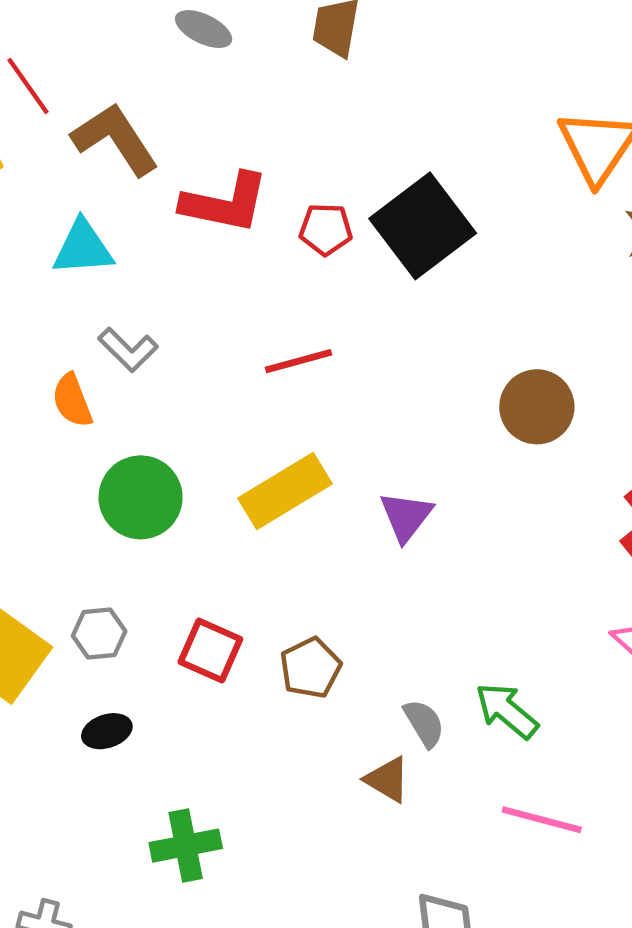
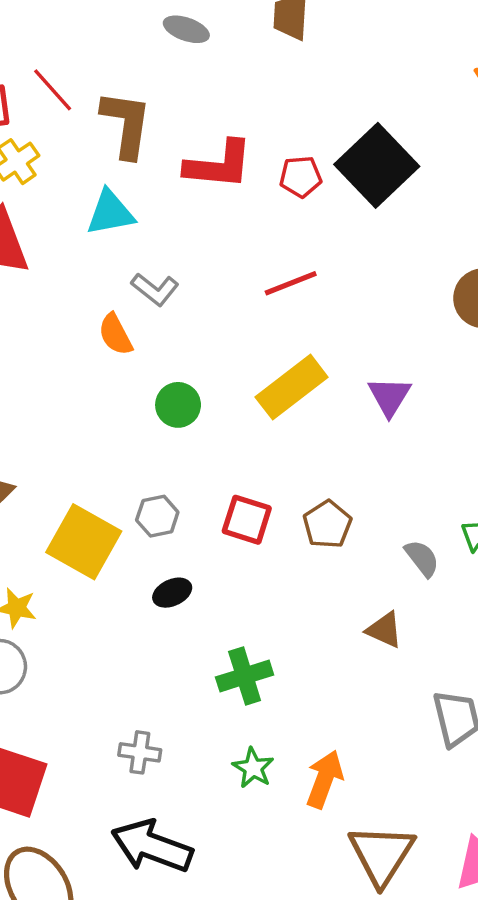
brown L-shape: (115, 139) -> (126, 124), turned 48
green circle: (141, 497) -> (178, 405), size x0.7
brown triangle: (387, 780) -> (384, 630), moved

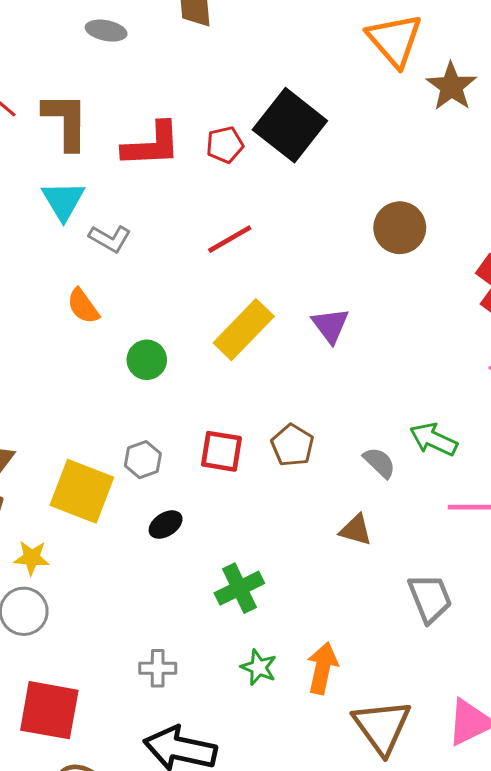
cyan triangle: (110, 213) -> (63, 201), turned -42
gray L-shape: (155, 289) -> (110, 239), moved

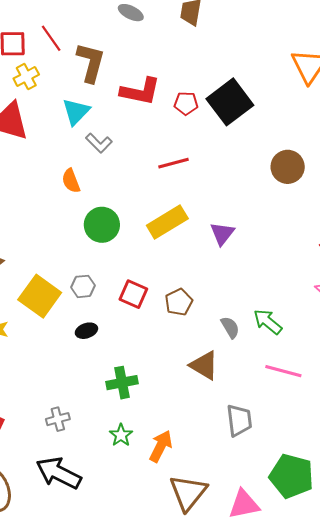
brown circle: (400, 228) -> (288, 167), moved
green circle: (147, 360) -> (102, 225), size x1.4
brown triangle: (356, 530) -> (204, 365), size x1.4
gray cross: (158, 668) -> (58, 419), turned -30

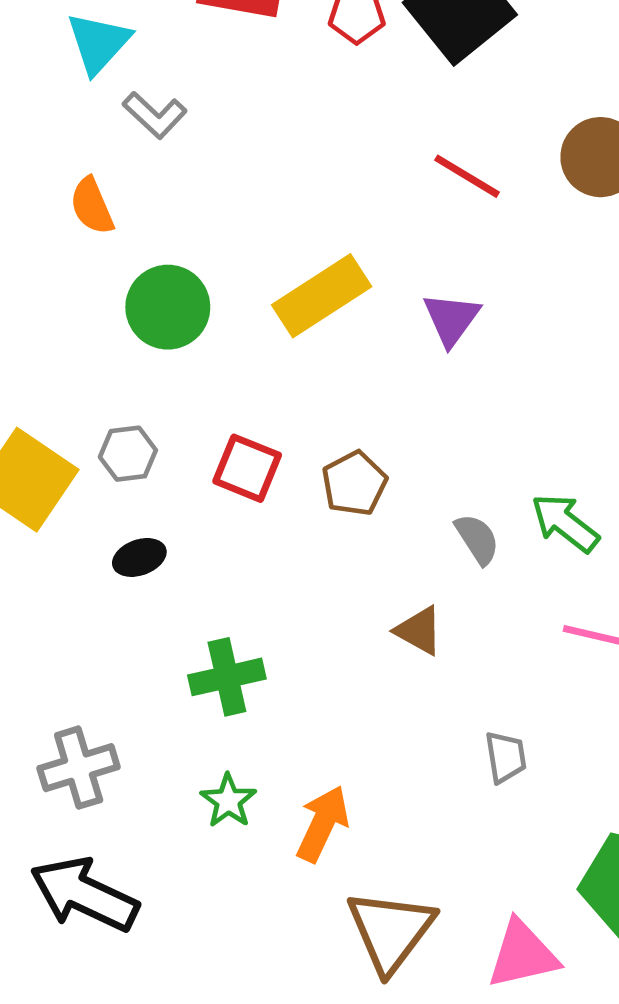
red line: (174, 163) -> (467, 176), moved, turned 48
brown triangle: (204, 365) -> (419, 631), size x0.7
gray cross: (58, 419) -> (79, 768), size x1.4
gray trapezoid: (239, 420) -> (506, 757), size x0.7

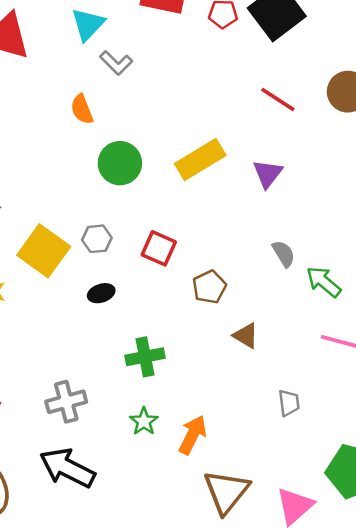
brown pentagon: (354, 483) -> (209, 287), moved
gray semicircle: (477, 539) -> (284, 254), moved
pink triangle: (523, 954) -> (295, 506), turned -30

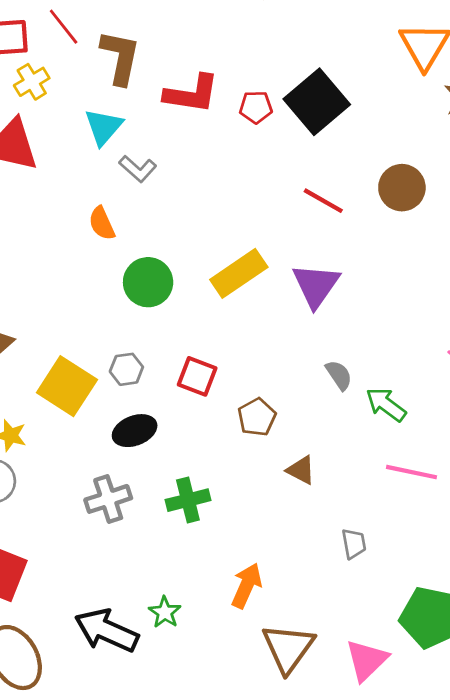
purple triangle: (268, 174) -> (316, 285), size x1.4
black ellipse: (101, 293) -> (135, 431), size x1.4
gray cross: (66, 402) -> (108, 499), moved
green star: (144, 421) -> (165, 612), moved

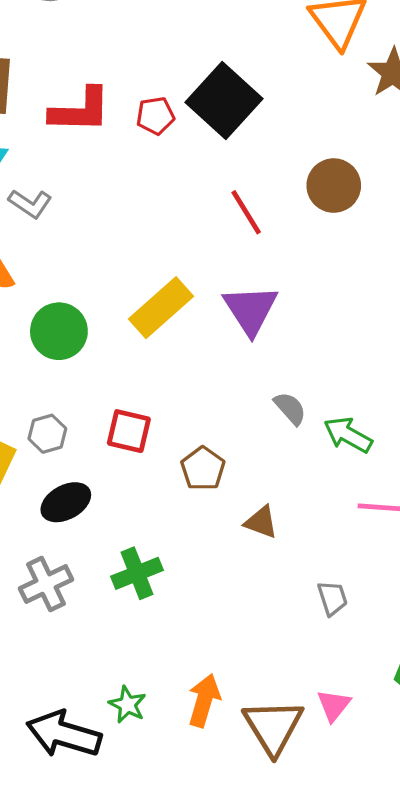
red line: (323, 201) -> (246, 212), turned 36
orange arrow: (246, 586) -> (204, 700), moved
pink triangle: (367, 660) -> (334, 705), moved, size x0.7

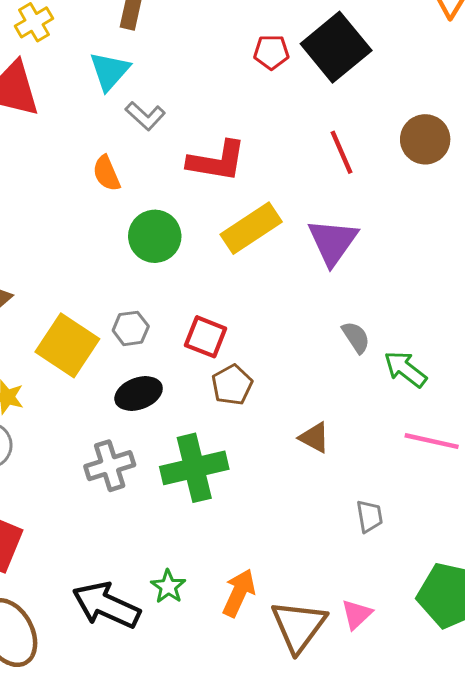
red L-shape: (80, 110) -> (217, 161), moved
brown pentagon: (203, 469) -> (232, 385), moved
green cross: (137, 573) -> (194, 468), size x1.4

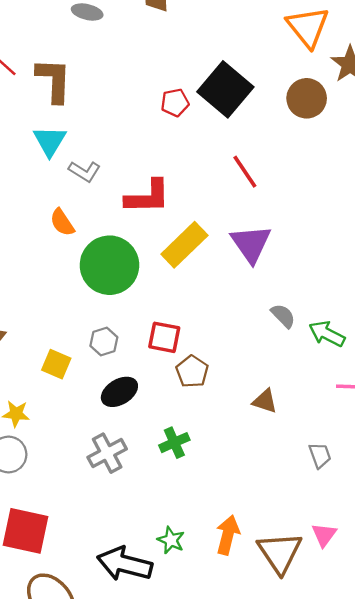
brown circle: (425, 139) -> (307, 98), moved
green circle: (155, 236) -> (109, 265), size x1.4
yellow square: (67, 345) -> (56, 364), size x0.6
green cross: (194, 468) -> (174, 443), size x0.6

